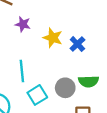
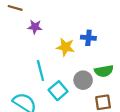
yellow star: (53, 38) -> (65, 47), moved
blue cross: (77, 44) -> (88, 38), turned -32

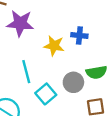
purple star: (35, 27) -> (20, 23), size x1.6

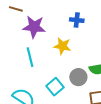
blue cross: (79, 35) -> (77, 20), moved
cyan line: (26, 72) -> (30, 57), moved

